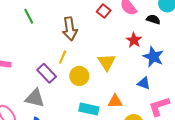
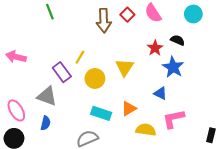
black semicircle: (153, 19) -> (178, 40), moved
brown arrow: (70, 29) -> (104, 20), moved
orange triangle: (115, 101) -> (129, 109), turned -35

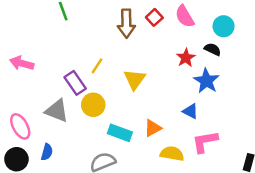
cyan circle: (193, 14) -> (224, 26), moved
yellow triangle: (125, 67) -> (135, 79), moved
yellow circle: (95, 78) -> (93, 105), moved
blue semicircle: (46, 123) -> (47, 152), moved

